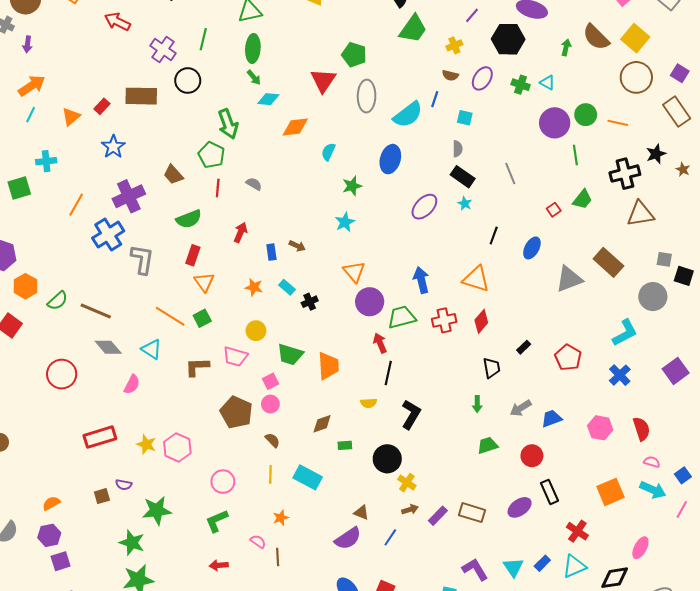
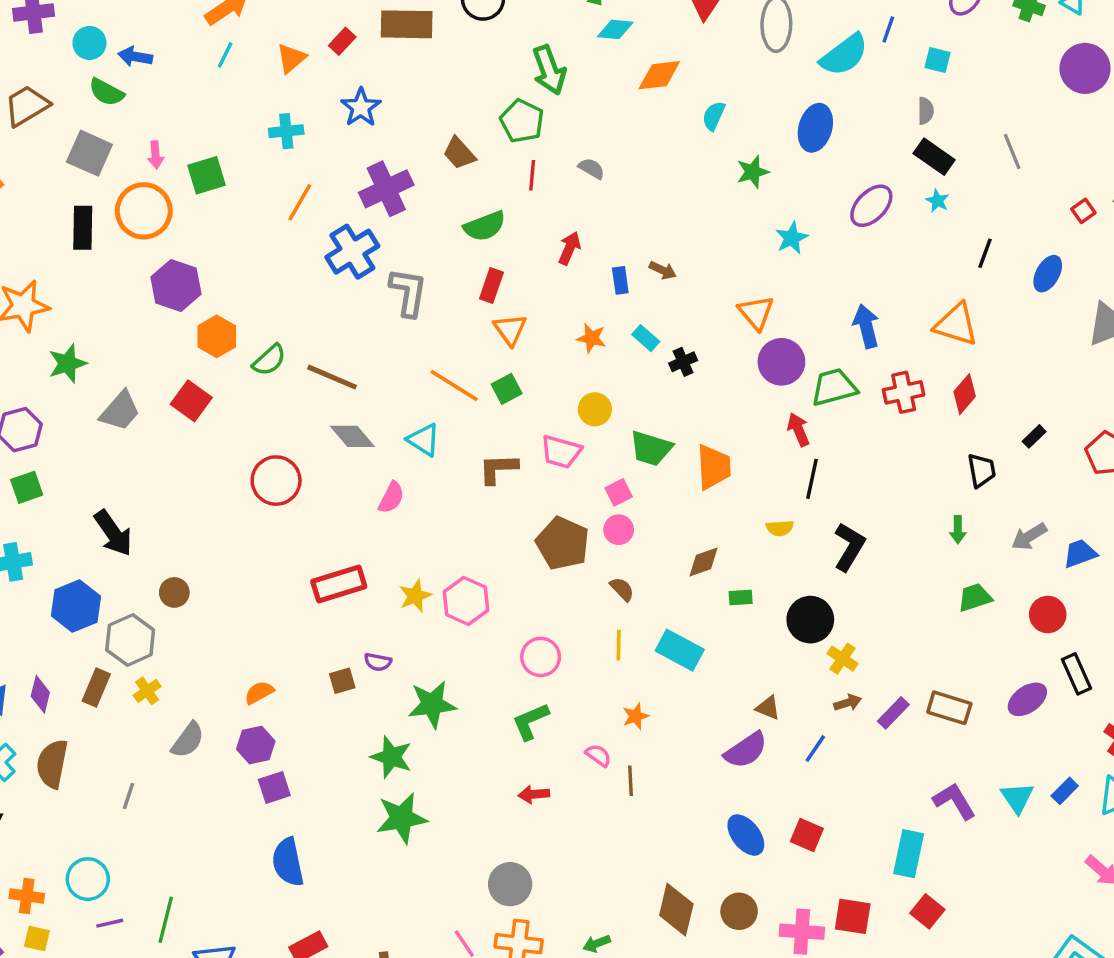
cyan cross: (46, 161) -> (286, 131), moved
cyan star: (345, 222) -> (792, 238), moved
yellow star: (146, 444) -> (415, 596), turned 30

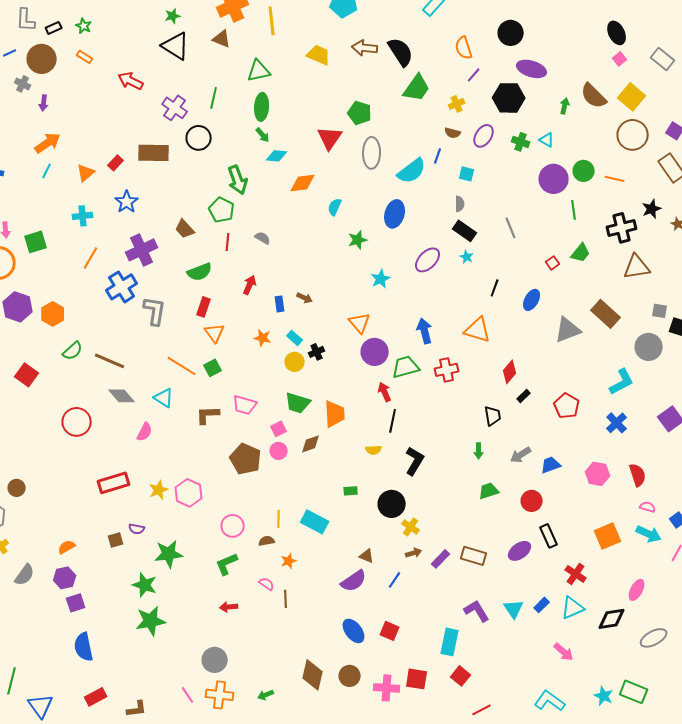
orange hexagon: (217, 336) -> (53, 314), moved
red diamond: (965, 394) -> (510, 372), moved
yellow circle: (595, 409) -> (295, 362), moved
brown diamond: (703, 562) -> (311, 444), moved
brown semicircle: (622, 589) -> (267, 541), moved, turned -56

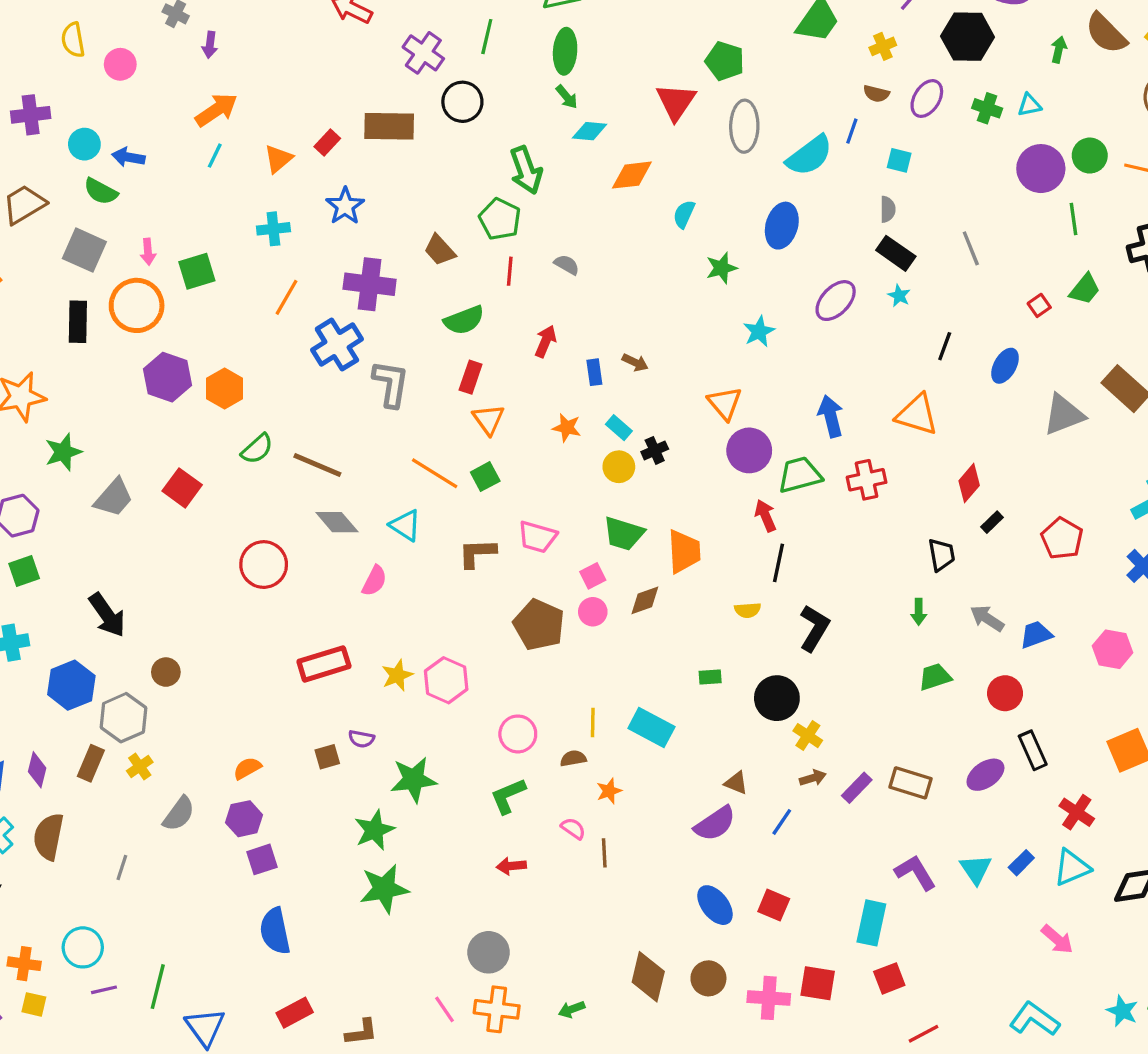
cyan triangle: (547, 140) -> (1029, 105), turned -42
purple cross: (142, 250) -> (370, 284), turned 32
gray arrow: (521, 455) -> (987, 618), turned 65
green star: (145, 585) -> (374, 830), turned 30
red square: (461, 676) -> (889, 978), turned 30

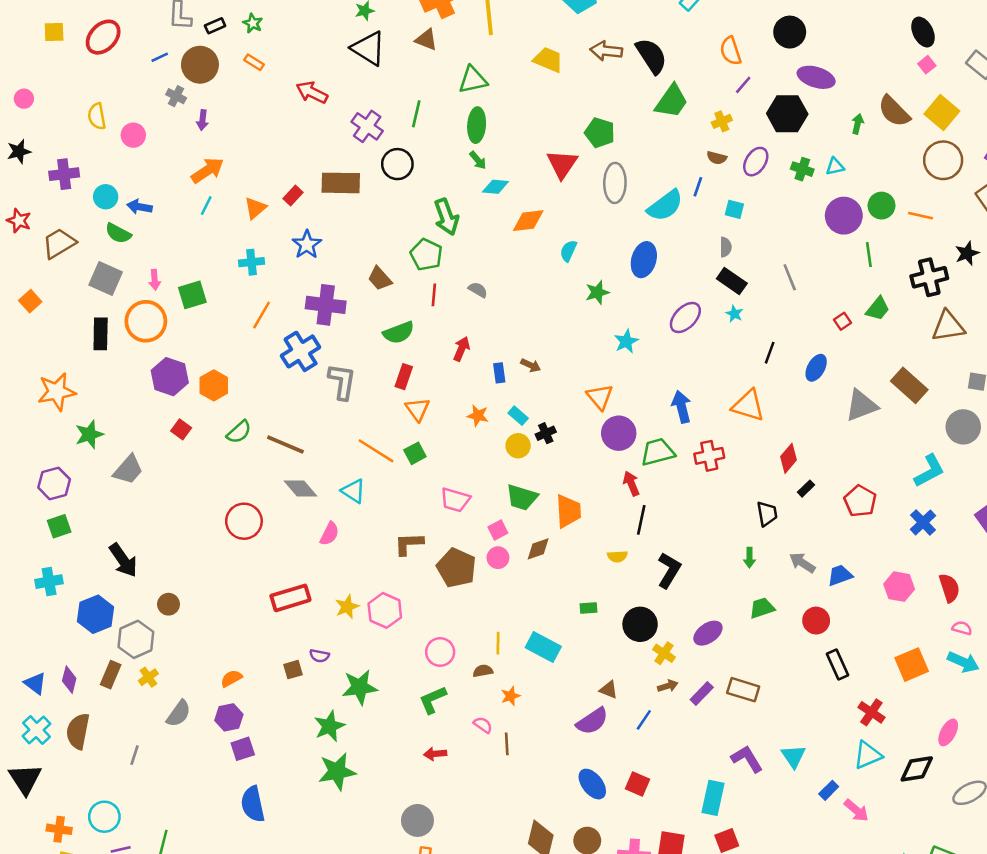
red square: (182, 488) -> (181, 429), moved, size x0.7
brown L-shape: (477, 553) -> (409, 544), moved
purple ellipse: (985, 775) -> (708, 633), moved
blue rectangle: (1021, 863) -> (829, 790), moved

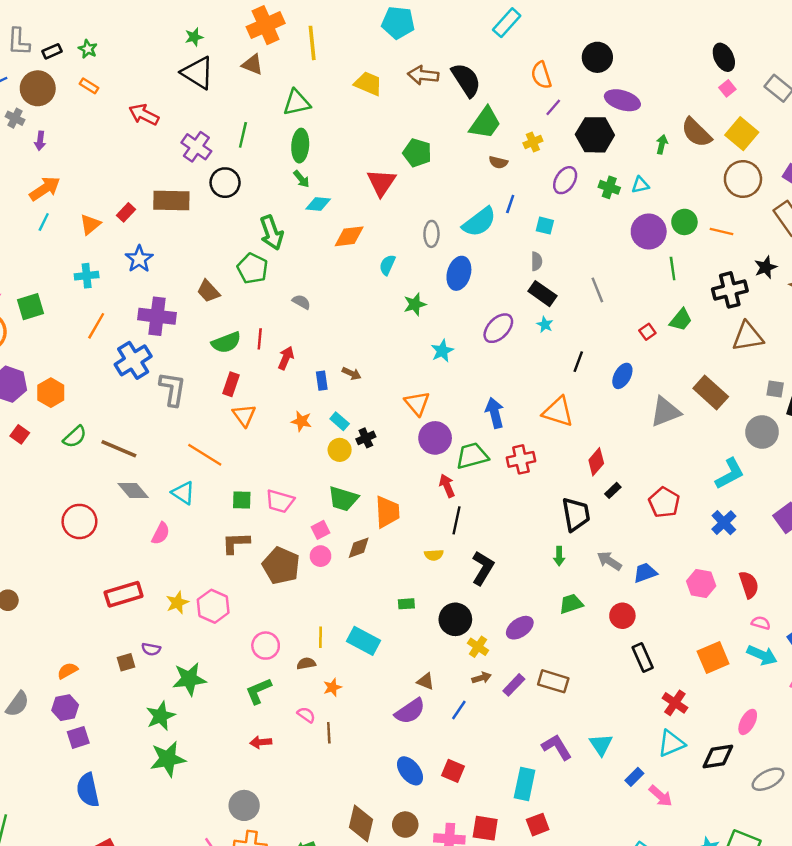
brown semicircle: (717, 158) -> (498, 162), moved
gray ellipse: (615, 183) -> (431, 234), moved, size x0.7
red line: (434, 295) -> (260, 339), moved
green square: (415, 453) -> (242, 500), moved, turned 30
black trapezoid: (767, 514) -> (576, 514), size x1.4

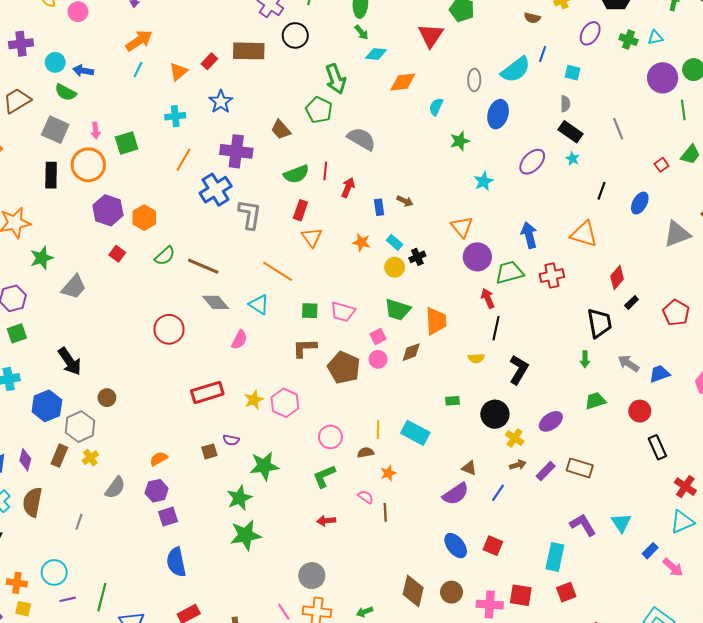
gray semicircle: (301, 302) -> (361, 139), size x1.8

